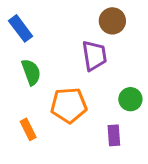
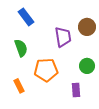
brown circle: (112, 21) -> (87, 27), moved
blue rectangle: (21, 28) -> (26, 17), moved

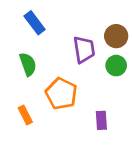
green circle: (87, 66) -> (116, 66), moved
orange pentagon: (46, 70) -> (61, 94), turned 30

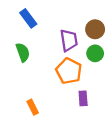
orange pentagon: (61, 94) -> (69, 71), moved
orange rectangle: (25, 115) -> (33, 107), moved

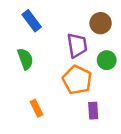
brown circle: (95, 29) -> (101, 23), moved
orange rectangle: (33, 107) -> (36, 108), moved

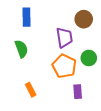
blue rectangle: (32, 21) -> (26, 17), turned 36
green circle: (107, 60) -> (89, 58), moved

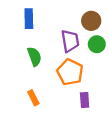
green semicircle: (21, 49) -> (34, 57), moved
green circle: (89, 58) -> (97, 44), moved

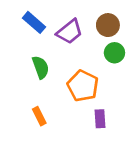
blue rectangle: (29, 19) -> (34, 22), turned -48
purple trapezoid: (70, 41) -> (70, 32), moved, turned 60

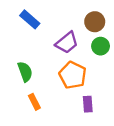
purple trapezoid: (70, 32) -> (67, 43), moved
green semicircle: (41, 67) -> (25, 72), moved

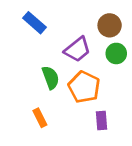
green semicircle: (25, 72) -> (51, 78), moved

